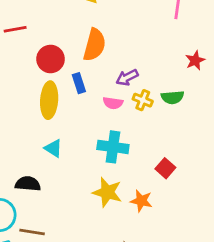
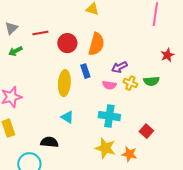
red circle: (51, 59) -> (67, 43), moved

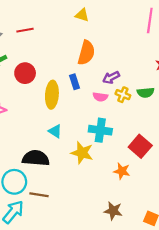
red line: (40, 33) -> (25, 30), moved
red circle: (67, 43) -> (25, 73), moved
red square: (146, 131) -> (140, 146), size x1.5
black semicircle: (49, 142) -> (36, 158), size x1.4
yellow star: (105, 148) -> (82, 153), moved

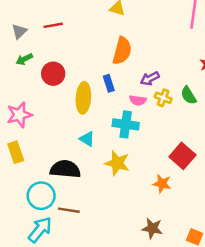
green semicircle: (146, 93) -> (189, 95), turned 63
cyan cross: (100, 130) -> (126, 124), moved

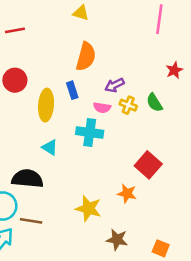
yellow star: (117, 163) -> (88, 208), moved

